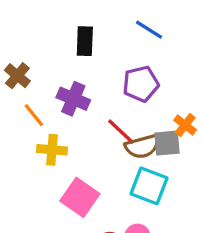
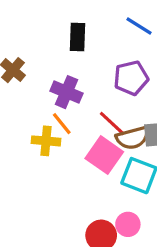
orange line: (34, 115) -> (62, 124), moved
pink square: (80, 197) -> (104, 155), moved

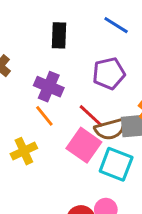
yellow cross: (46, 141) -> (24, 151), moved, turned -30

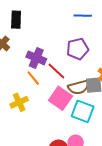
blue line: (116, 25) -> (83, 16), turned -30
black rectangle: (59, 35) -> (16, 20), moved
red line: (91, 116) -> (56, 71), moved

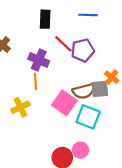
black rectangle: (16, 20) -> (45, 19), moved
red line: (56, 71) -> (63, 44), moved
orange line: (33, 78) -> (35, 81), turned 35

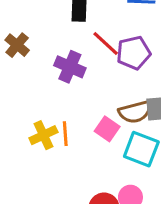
orange line: (35, 81) -> (65, 134), moved
pink square: (64, 103) -> (107, 129), size x0.7

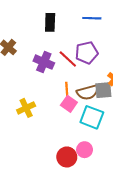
red line: (106, 44) -> (68, 59), moved
orange line: (65, 134) -> (67, 90), moved

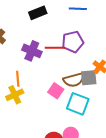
black rectangle: (50, 22) -> (38, 13), turned 66
red line: (68, 59) -> (55, 48), turned -42
orange line: (67, 90) -> (18, 79), moved

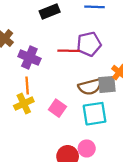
purple cross: (32, 51) -> (29, 58), moved
pink square: (56, 91) -> (57, 108), moved
cyan square: (78, 104) -> (95, 114), turned -30

